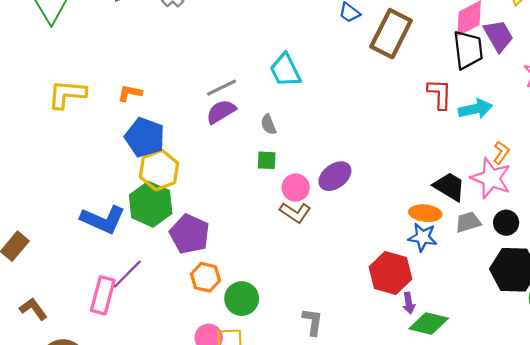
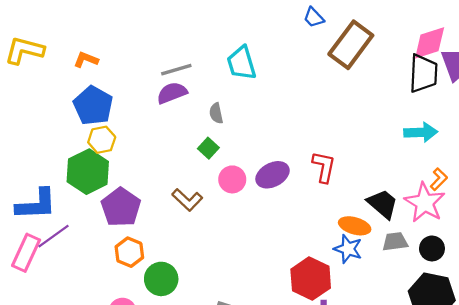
red L-shape: (440, 94) -> (324, 167), moved
green square: (267, 160) -> (208, 148), turned 30
yellow hexagon: (159, 170) -> (102, 140), size x0.7
brown L-shape: (295, 212) -> (187, 200), moved
blue L-shape: (103, 219) -> (36, 204), moved, turned -36

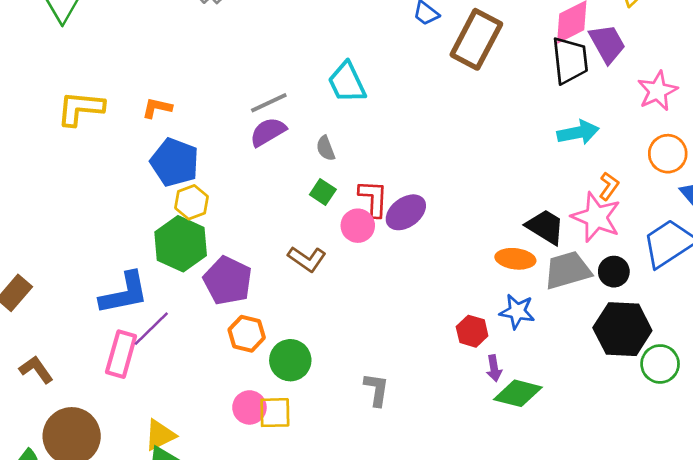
red L-shape: (324, 167) -> (373, 198), moved
gray trapezoid: (395, 242) -> (568, 270), size x1.5
blue star: (348, 249) -> (517, 311), moved
red hexagon: (311, 279) -> (472, 331), size x0.6

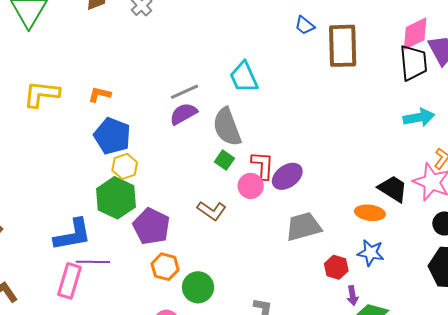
brown rectangle: (476, 39) -> (343, 46), turned -30
gray semicircle: (326, 148) -> (227, 127), size x2.0
gray trapezoid: (568, 270) -> (303, 227), moved
purple line: (151, 329) -> (93, 262), turned 44

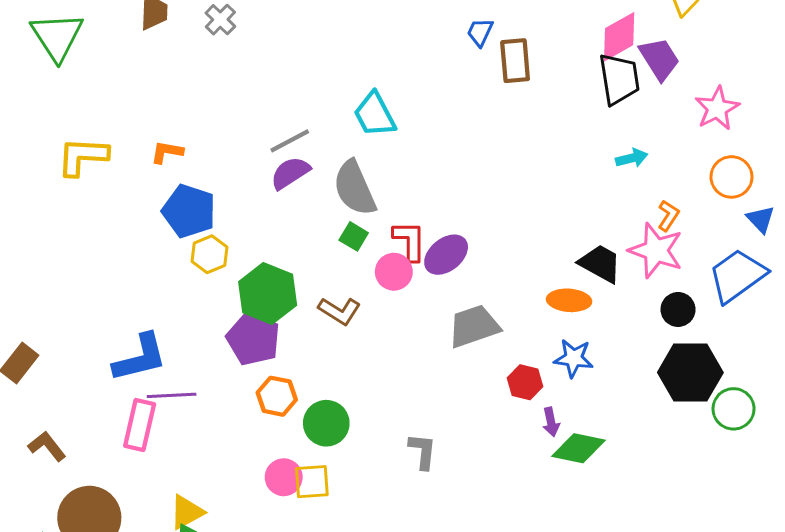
blue trapezoid: (305, 25) -> (480, 32), moved, turned 80
brown rectangle: (343, 46) -> (515, 61), size x0.7
cyan arrow: (419, 118) -> (632, 158), size x0.7
green hexagon: (116, 198) -> (268, 294), moved

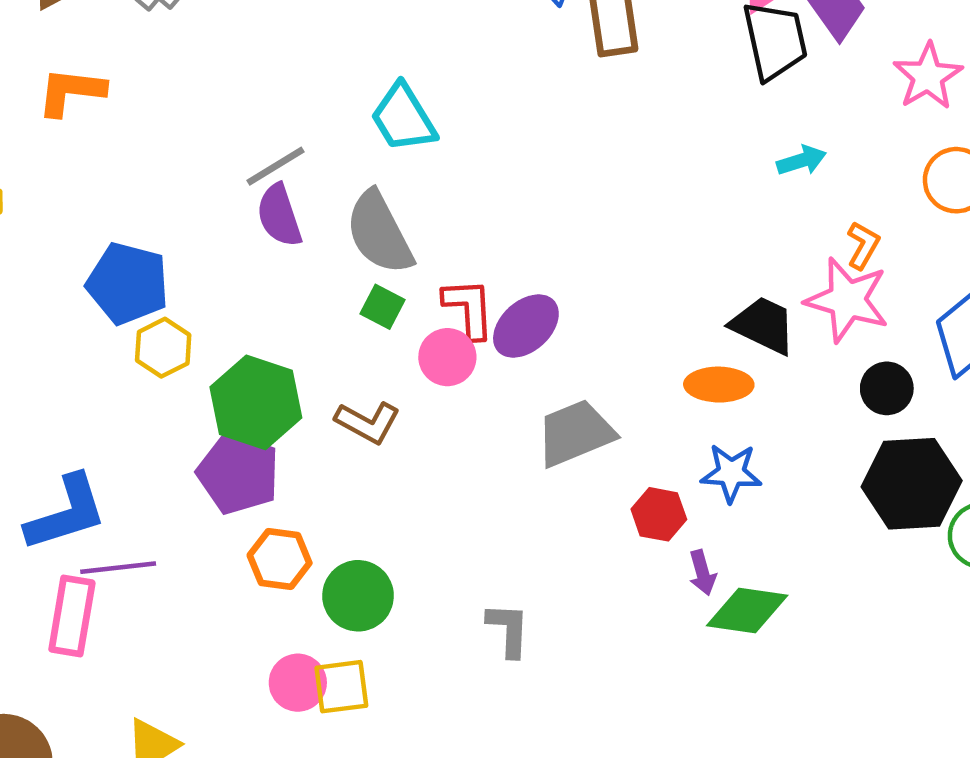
orange L-shape: (167, 152) -> (71, 92), moved, size x1.4
purple semicircle: (290, 173) -> (279, 215), turned -72

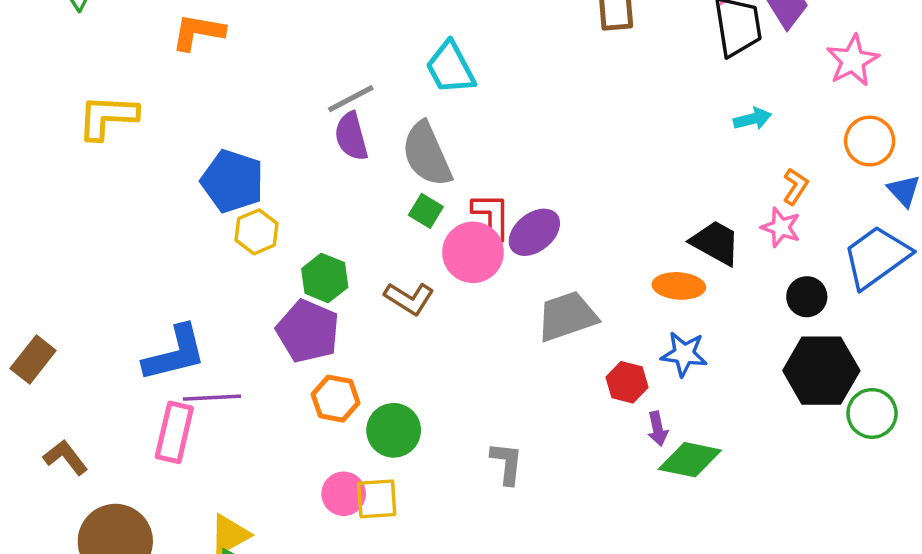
pink star: (847, 300) -> (781, 227), size x0.6
pink circle: (447, 357) -> (473, 252), size x1.4
green hexagon: (256, 402) -> (325, 278), size x0.7

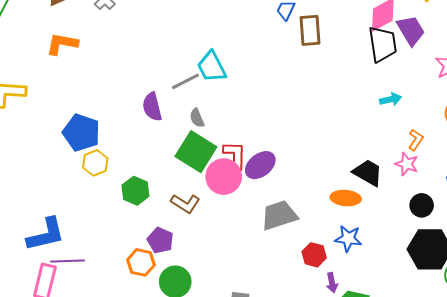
gray line: (351, 99) -> (185, 81), moved
gray semicircle: (427, 154) -> (197, 118), size x0.5
green square: (426, 211) -> (196, 152), size x2.0
purple pentagon: (308, 331) -> (160, 240), moved, size x0.7

